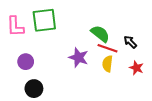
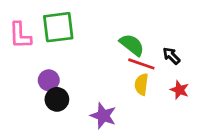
purple star: (78, 57) -> (103, 116), moved
purple circle: (26, 62) -> (49, 80), moved
black circle: (34, 89) -> (57, 99), moved

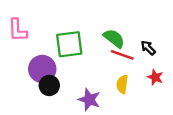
green square: (58, 27) -> (69, 44), moved
purple circle: (49, 80) -> (42, 69), size x1.5
yellow semicircle: (141, 84) -> (122, 84), moved

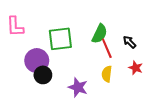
green semicircle: (114, 38) -> (100, 34), turned 78
red line: (122, 55) -> (107, 48), turned 48

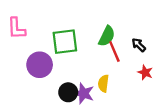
yellow semicircle: (107, 74) -> (103, 83), moved
black circle: (43, 75) -> (68, 92), moved

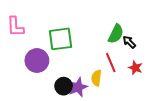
green semicircle: (107, 36) -> (116, 34), moved
red line: (114, 52) -> (111, 63), moved
purple star: (84, 93) -> (78, 87), turned 30

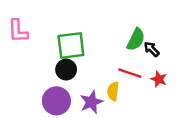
purple circle: (37, 61) -> (56, 101), moved
red line: (111, 63) -> (130, 73), turned -48
black circle: (64, 86) -> (66, 70), moved

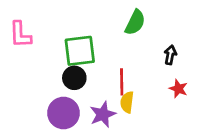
green semicircle: (136, 39) -> (135, 22), moved
black arrow: (152, 49) -> (170, 55), turned 56
red line: (130, 73) -> (122, 82), moved, turned 70

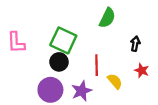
pink L-shape: (20, 35) -> (16, 43), moved
green square: (80, 51) -> (63, 40), turned 32
yellow semicircle: (127, 102) -> (115, 81), moved, turned 133

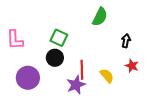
green square: (63, 40) -> (59, 38), size x0.7
red line: (97, 65) -> (82, 70), moved
purple circle: (50, 90) -> (28, 78), moved

